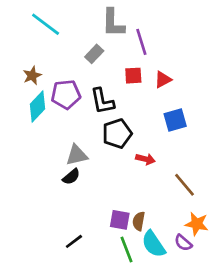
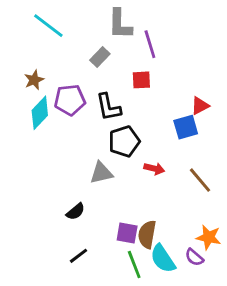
red triangle: (163, 80) -> (200, 106), moved
gray triangle: (77, 155) -> (101, 173), moved
black semicircle: (71, 177) -> (76, 212), moved
brown line: (185, 185) -> (200, 180), moved
brown semicircle: (139, 221) -> (147, 234), size x1.4

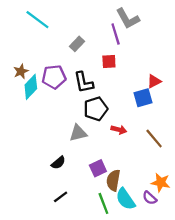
gray L-shape: (120, 24) -> (128, 19), moved, turned -30
brown star: (34, 80) -> (21, 71), moved
purple square: (127, 233) -> (98, 168), moved, turned -35

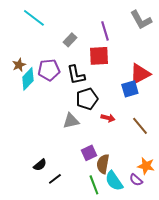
gray L-shape: (128, 19) -> (141, 20), moved
red square: (109, 61) -> (99, 56), size x1.5
red triangle: (154, 81) -> (140, 74), size x1.6
black semicircle: (58, 163) -> (40, 165), moved

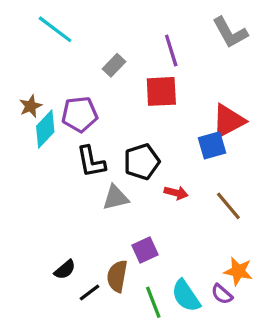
black L-shape: (76, 75) -> (91, 162), moved
brown semicircle: (103, 164) -> (117, 276), moved

